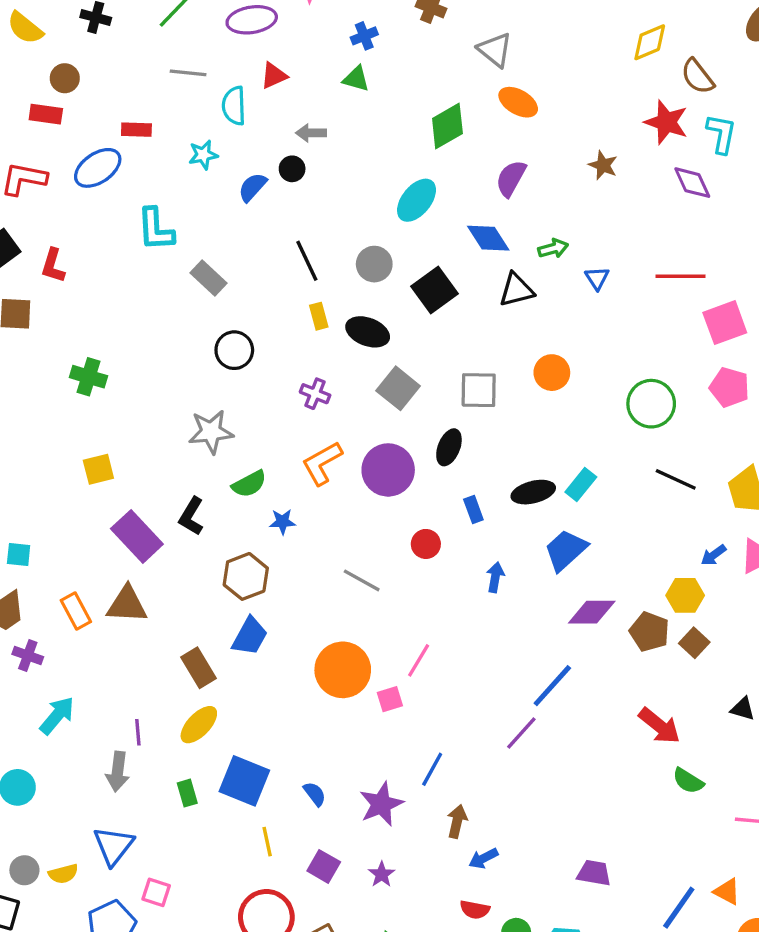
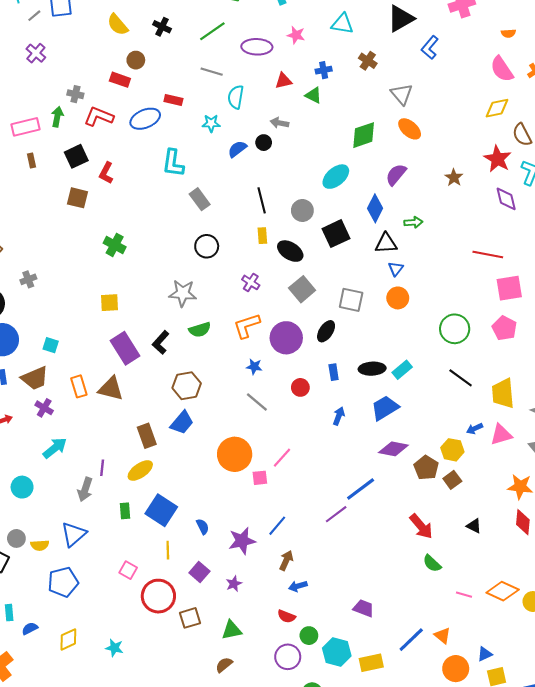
red triangle: (274, 76) -> (283, 81), moved
blue diamond: (488, 238) -> (375, 208), turned 48
blue triangle: (597, 278) -> (396, 269), moved
blue star: (282, 522) -> (254, 367), moved
pink square: (156, 892) -> (128, 570), moved

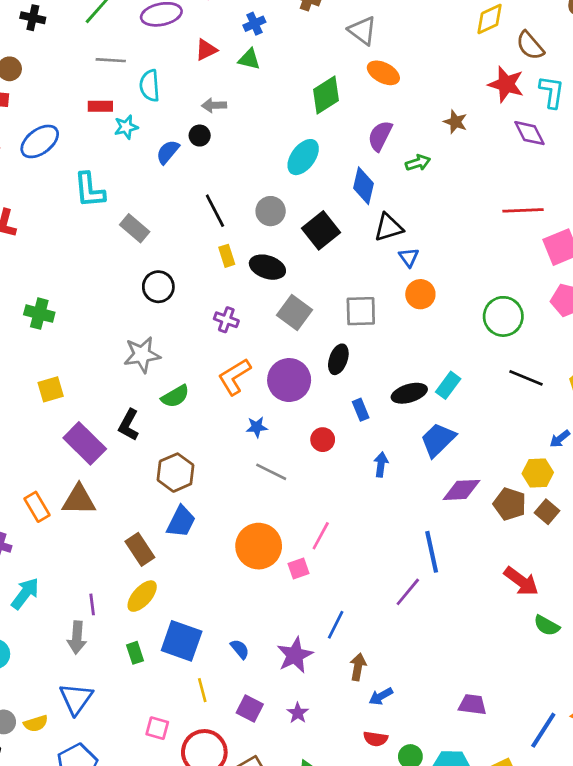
red rectangle: (173, 100) -> (100, 106), moved
green arrow: (413, 222) -> (418, 163), moved
blue line: (361, 489) -> (432, 552), turned -52

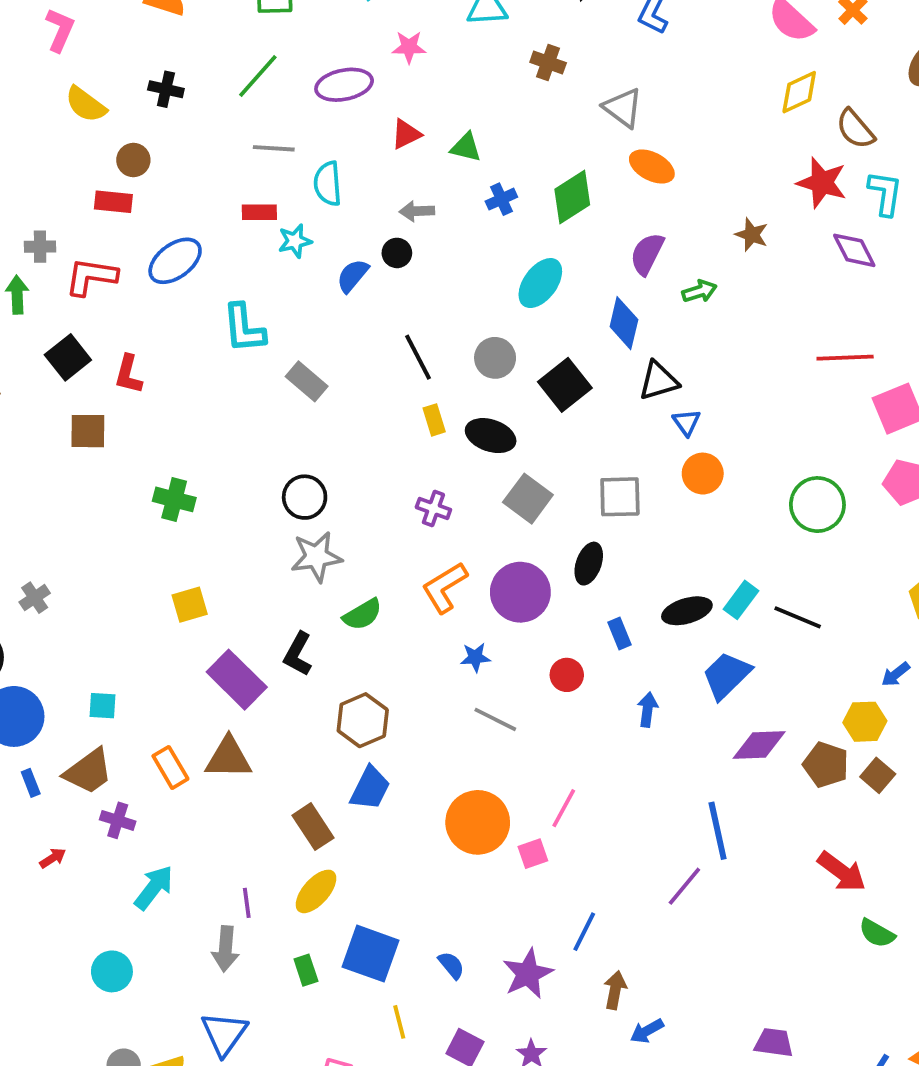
blue cross: (254, 24) -> (501, 199), moved
black circle: (158, 287) -> (305, 497), moved
black line: (526, 378) -> (798, 617), moved

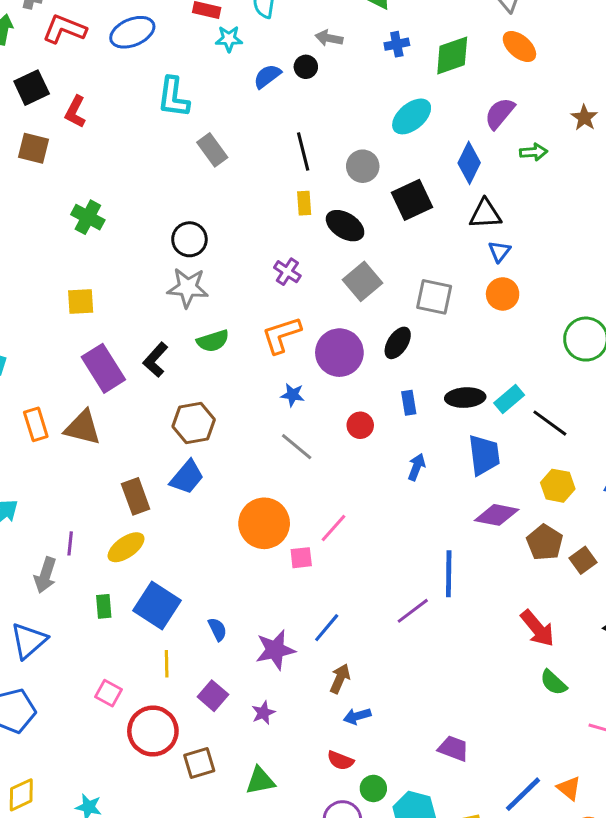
blue trapezoid: (726, 675) -> (484, 455), turned 114
yellow hexagon: (865, 722) -> (558, 486), moved

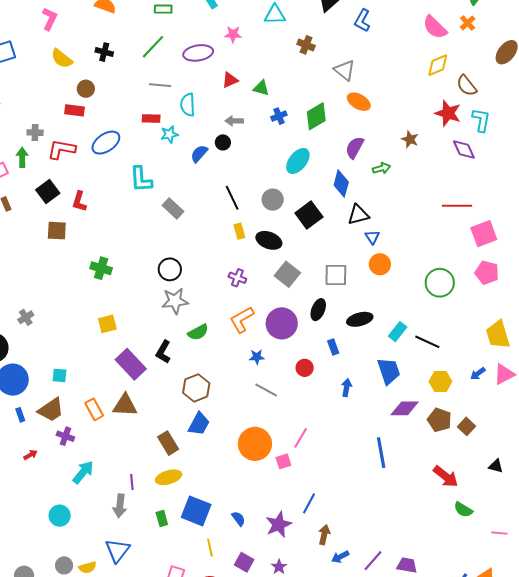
black ellipse: (465, 398) -> (360, 319), moved
yellow ellipse: (126, 547) -> (169, 477), turned 30
purple line: (413, 611) -> (373, 561), moved

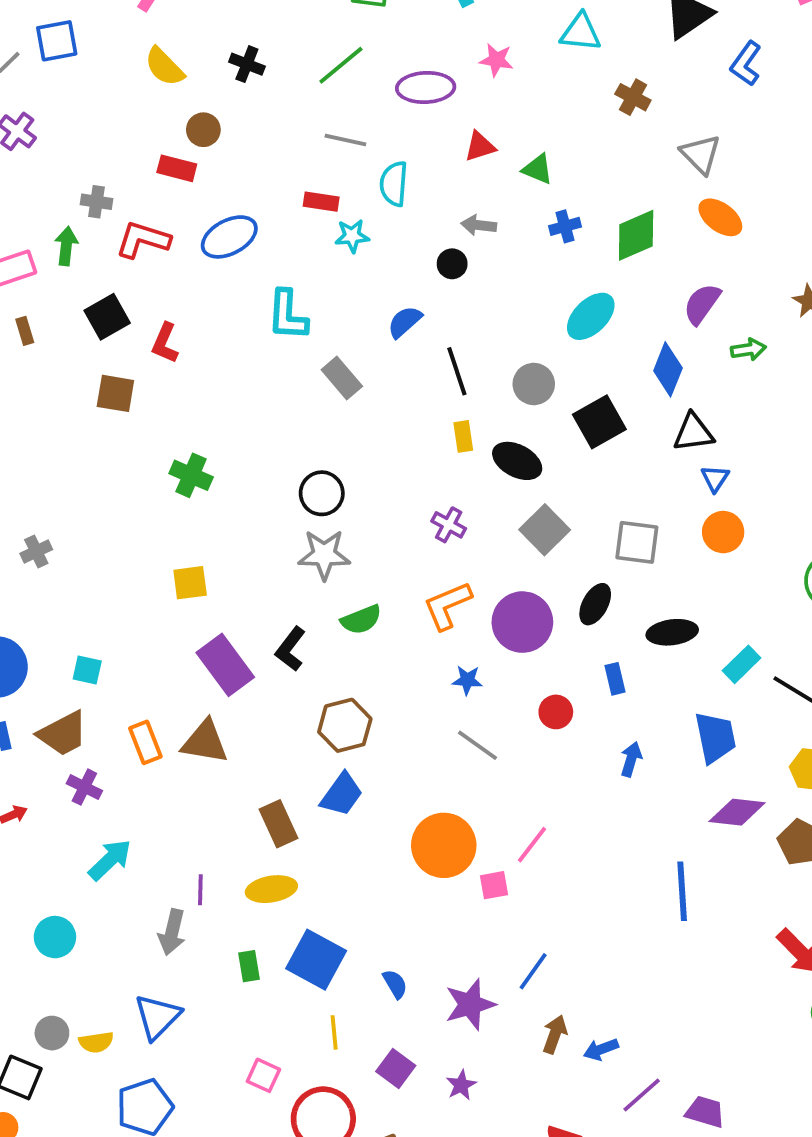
blue semicircle: (199, 154) -> (405, 322), moved
blue arrow: (340, 557) -> (601, 1049), moved

